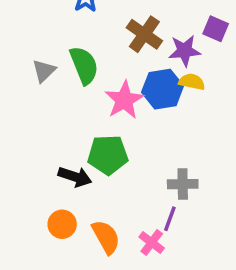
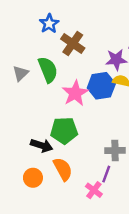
brown cross: (144, 34) -> (73, 44), moved
orange semicircle: (106, 237) -> (63, 169), moved

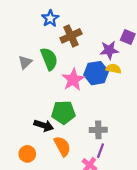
brown cross: (73, 44) -> (71, 36), turned 30
gray cross: (115, 150) -> (98, 130), moved
orange circle: (33, 178) -> (27, 154), moved

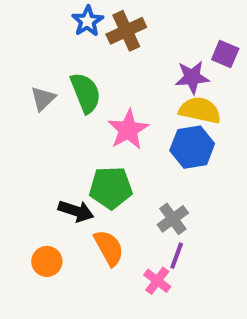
brown cross: (71, 36) -> (126, 31), moved
yellow semicircle: (114, 69) -> (200, 110), size x1.5
blue hexagon: (96, 73) -> (192, 147), moved
gray cross: (98, 130) -> (173, 219), turned -35

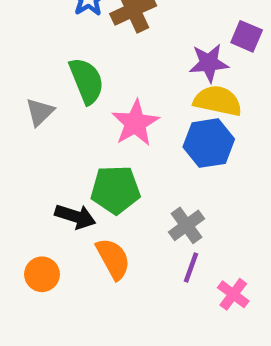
gray triangle: (43, 99) -> (40, 112), moved
pink cross: (157, 281) -> (233, 294), moved

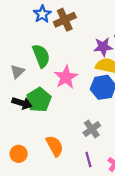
green pentagon: (115, 190) -> (39, 100), moved, turned -30
black arrow: (75, 216) -> (22, 103), moved
purple line: (191, 268) -> (88, 159), moved, turned -35

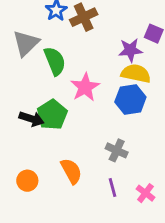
gray triangle: (17, 72) -> (26, 43), moved, size x1.5
gray cross: (92, 129) -> (117, 150), turned -30

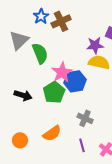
blue hexagon: (130, 100) -> (75, 81), moved
green pentagon: (52, 115) -> (54, 92), moved
orange semicircle: (71, 171) -> (52, 133), turned 84

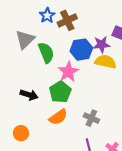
blue hexagon: (75, 81) -> (81, 50), moved
orange semicircle: (52, 133) -> (58, 117), moved
orange circle: (20, 140) -> (21, 133), moved

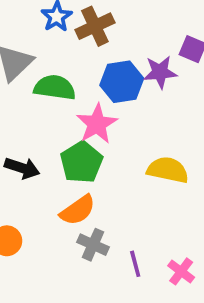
green semicircle: (46, 53) -> (55, 87), turned -60
yellow semicircle: (105, 62) -> (168, 170), moved
gray cross: (91, 118) -> (93, 245), moved

